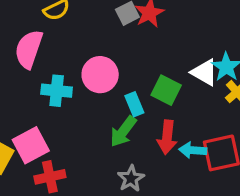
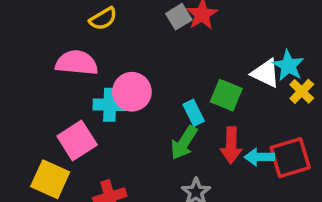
pink semicircle: (29, 49) -> (77, 63), turned 81
pink circle: (100, 75) -> (132, 92), moved
pink square: (31, 145) -> (77, 140), moved

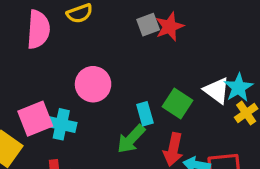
pink semicircle: (77, 63) -> (38, 30), moved, turned 78
cyan cross: (110, 105) -> (61, 124), moved

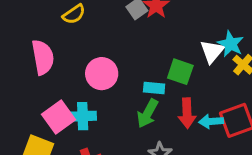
pink semicircle: (38, 30) -> (43, 57), moved
white triangle: (217, 90) -> (212, 51), turned 48
cyan rectangle: (145, 114) -> (154, 88), turned -55

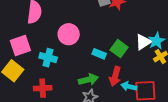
green arrow: (148, 113) -> (88, 80), moved, turned -150
pink square: (58, 117) -> (20, 45), moved

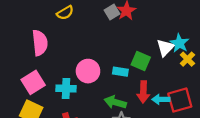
pink circle: (69, 34) -> (88, 71), moved
green arrow: (88, 80) -> (115, 102), turned -138

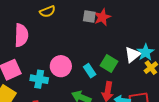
gray square: (112, 12) -> (89, 17), turned 32
cyan rectangle: (120, 72) -> (90, 71), turned 40

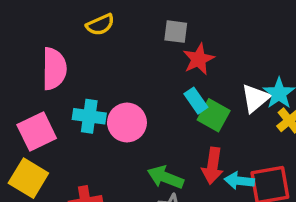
red star: (102, 17) -> (199, 59), moved
cyan rectangle: (90, 71) -> (196, 101), moved
cyan cross: (39, 79) -> (89, 116), moved

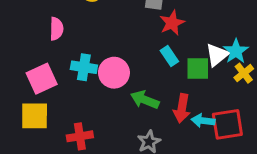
pink semicircle: (54, 69) -> (56, 29), size x0.7
green square: (214, 115) -> (198, 69), moved, turned -30
green arrow: (165, 177) -> (145, 100), moved
yellow square: (28, 178) -> (35, 116), turned -32

